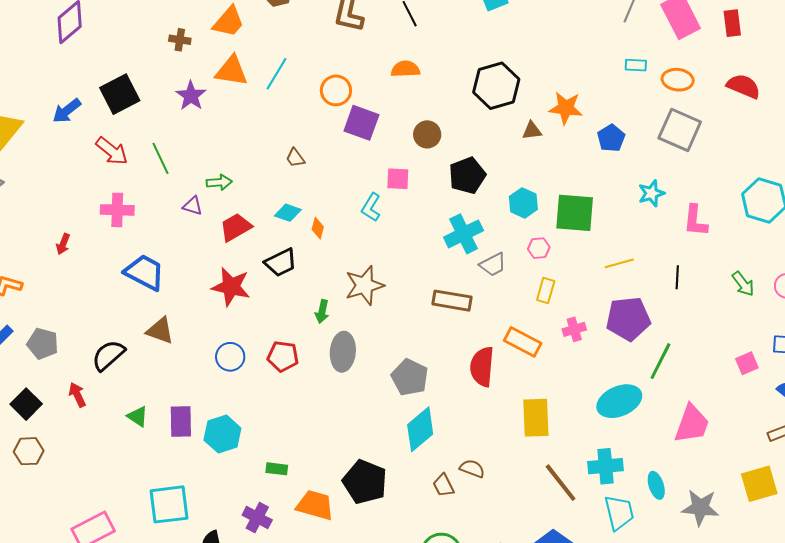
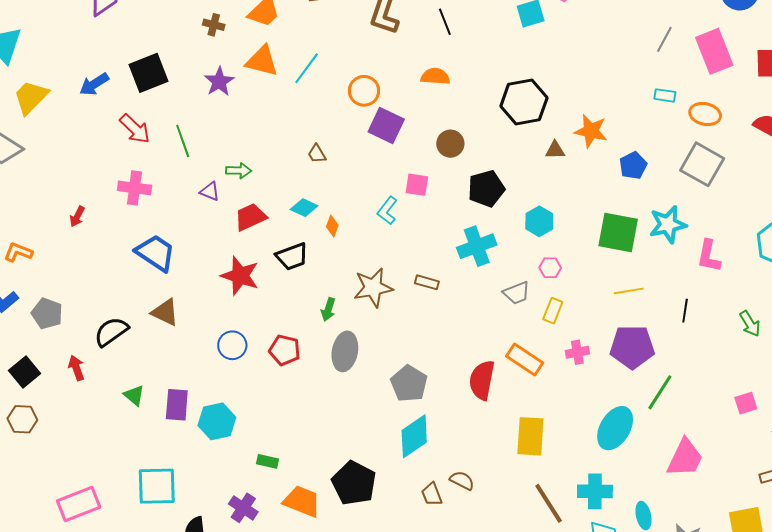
cyan star: (651, 193) -> (668, 224), size x1.4
green square: (575, 213) -> (618, 233), moved
gray trapezoid: (493, 265) -> (517, 293), moved
brown rectangle: (452, 301) -> (427, 282), moved, size x0.6
cyan ellipse: (619, 401) -> (615, 428), turned -42

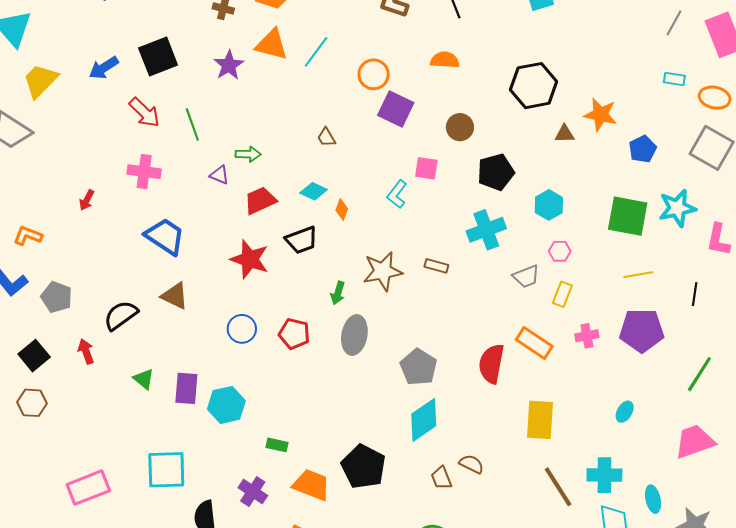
green line: (660, 392) -> (699, 374), moved
cyan ellipse: (615, 428) -> (625, 412), size x0.5
pink trapezoid: (685, 458) -> (695, 441), turned -135

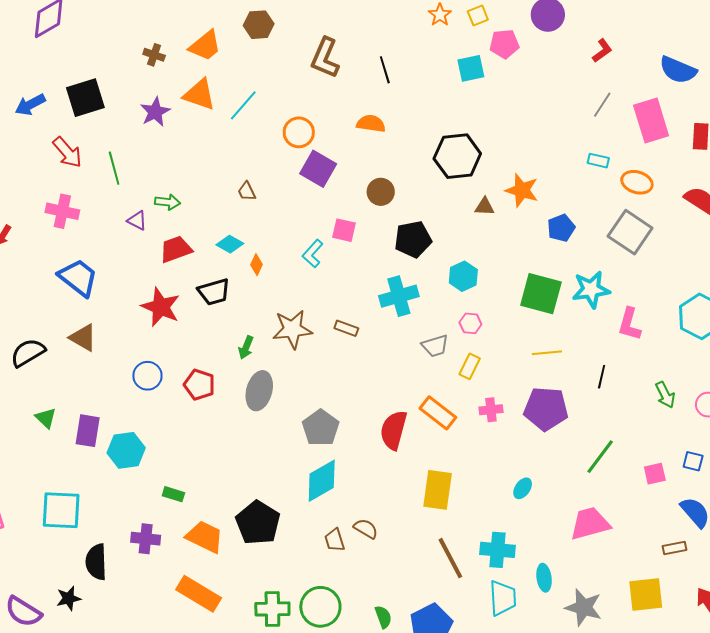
purple cross: (253, 492) -> (146, 539), turned -32

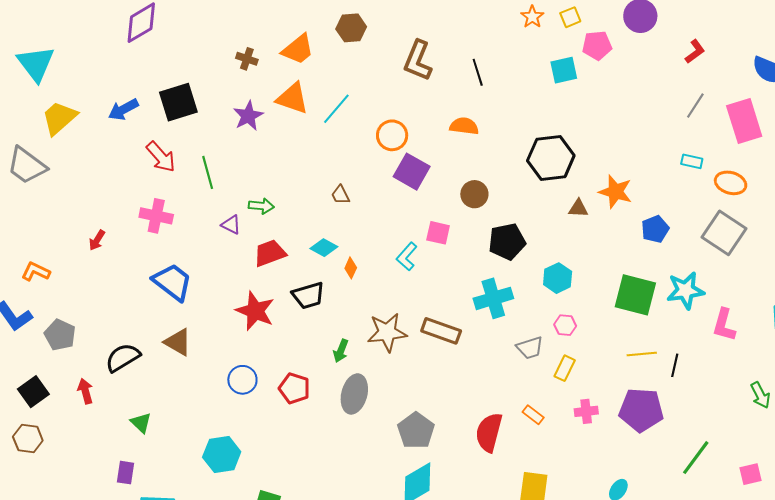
brown rectangle: (346, 328) -> (441, 331), size x1.6
black line: (602, 377) -> (675, 365), moved
orange rectangle: (438, 413) -> (533, 415), size x0.6
purple rectangle: (88, 431) -> (126, 473), moved, size x0.7

